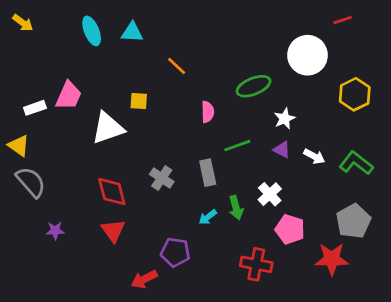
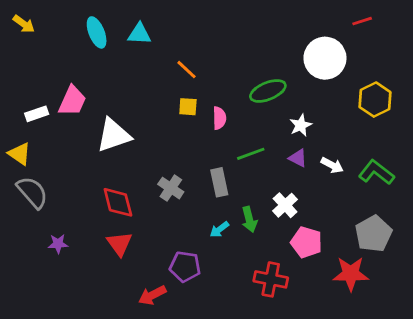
yellow square: (139, 101) -> (188, 107), moved

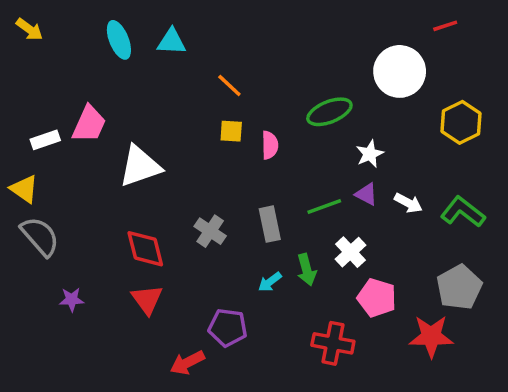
green line: (251, 154) -> (324, 207), moved

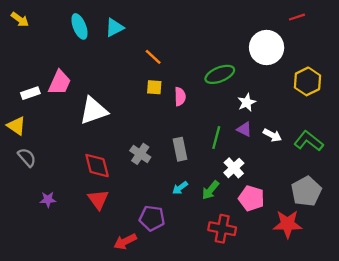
cyan triangle: (172, 42) -> (115, 28), turned -30
green line: (324, 207) -> (216, 138), turned -55
gray semicircle: (40, 236) -> (27, 157), size x0.7
green arrow: (307, 270) -> (210, 190), moved, turned 54

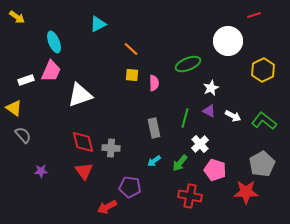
cyan ellipse: (79, 26) -> (54, 42), moved
gray cross: (140, 154) -> (111, 148), moved, turned -30

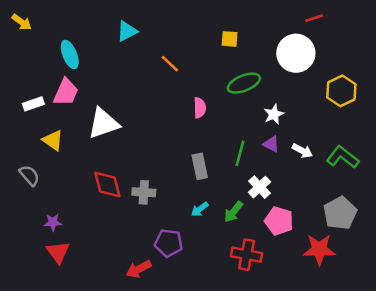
red line: (254, 15) -> (314, 18), moved
yellow square: (132, 75) -> (230, 39), moved
yellow triangle: (14, 108) -> (53, 140), moved
red triangle: (84, 171) -> (58, 252), moved

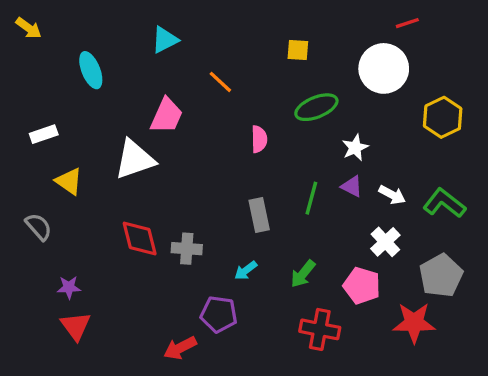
pink trapezoid: (66, 92) -> (167, 116), moved
white cross: (259, 187) -> (385, 242), moved
cyan arrow: (200, 209) -> (246, 270), moved

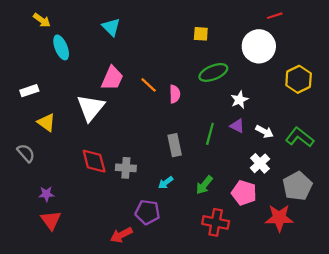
yellow arrow: (29, 28) -> (42, 20), moved
cyan triangle: (165, 40) -> (111, 27), turned -48
orange line: (220, 82) -> (149, 85), moved
white triangle: (135, 159) -> (91, 108), turned -32

